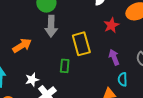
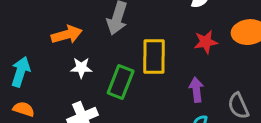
green rectangle: (65, 66) -> (121, 82), size x1.5
white star: (32, 80) -> (81, 68), moved

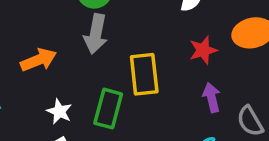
white star: (81, 68) -> (59, 111), moved, turned 30
purple arrow: (196, 90) -> (212, 98), moved

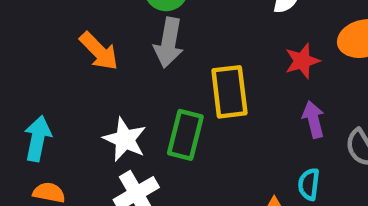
orange arrow: (38, 60) -> (99, 51), moved, turned 68
white star: (59, 111) -> (125, 139), size x1.4

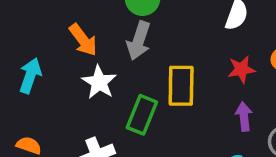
cyan arrow: (38, 138) -> (30, 76), moved
white star: (125, 139) -> (99, 82), moved

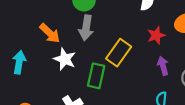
yellow rectangle: (181, 86) -> (119, 53), turned 44

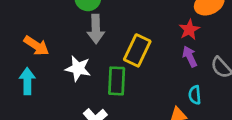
orange arrow: (50, 33) -> (36, 46), moved
red star: (156, 35) -> (189, 30), moved

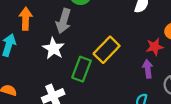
gray arrow: (96, 29) -> (63, 21), moved
orange arrow: (36, 46) -> (26, 19), turned -140

